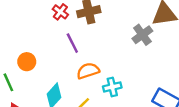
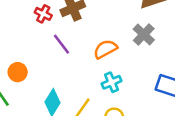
gray cross: (142, 35) -> (144, 34), moved
orange semicircle: (88, 71) -> (105, 49), moved

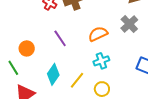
purple line: (62, 44) -> (60, 38), moved

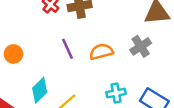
purple line: (60, 38) -> (67, 49), moved
cyan cross: (101, 61) -> (116, 93), moved

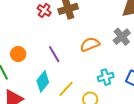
purple line: (67, 49) -> (54, 54), moved

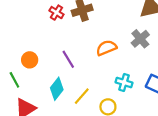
cyan cross: (106, 77) -> (124, 82), turned 35

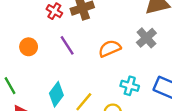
purple line: (68, 59) -> (67, 45), moved
orange circle: (30, 60) -> (29, 47), moved

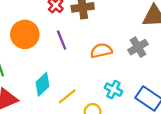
orange circle: (29, 47) -> (25, 34), size x1.6

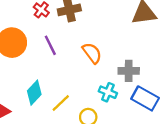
gray cross: (138, 47) -> (129, 71), moved, turned 36
orange semicircle: (101, 51) -> (92, 53), turned 70

